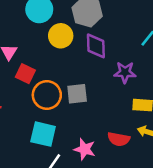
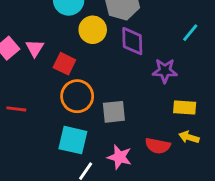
red square: (25, 74) -> (64, 64), moved
gray square: (77, 94) -> (114, 112), moved

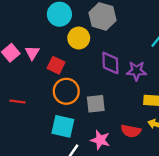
purple diamond: (132, 41) -> (110, 63), moved

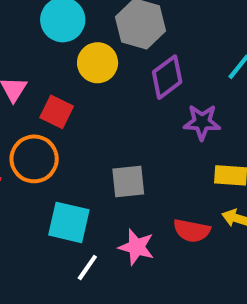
purple diamond: (110, 63) -> (167, 77), moved, turned 55
orange circle: (66, 91) -> (34, 159), moved

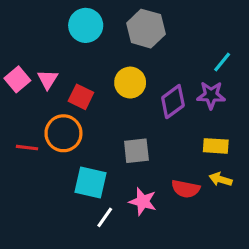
yellow circle: (98, 63) -> (130, 83), moved
purple diamond: (167, 77) -> (173, 102), moved
purple star: (202, 122) -> (211, 95), moved

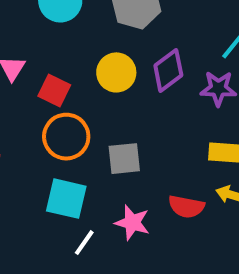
purple diamond: (173, 102) -> (168, 70), moved
orange circle: (63, 133) -> (66, 137), moved

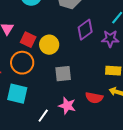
yellow circle: (116, 72) -> (49, 45), moved
orange circle: (66, 137) -> (22, 63), moved
cyan square: (66, 199) -> (17, 94), moved

